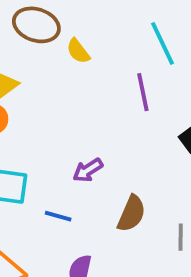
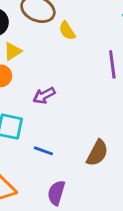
purple arrow: (88, 170) -> (44, 95), moved

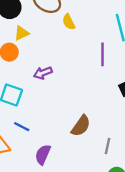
blue line: (43, 151) -> (22, 127), moved

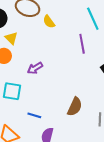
yellow triangle: (22, 33) -> (11, 38), turned -40
blue line: (22, 127) -> (34, 115), moved

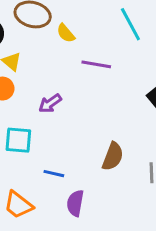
purple line: (82, 44) -> (96, 64), moved, turned -66

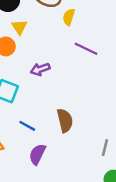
yellow semicircle: (66, 33) -> (69, 17), turned 42
brown semicircle: (113, 156) -> (65, 120), moved, turned -50

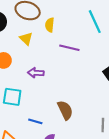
yellow triangle: (19, 27) -> (26, 39), moved
purple arrow: (40, 69) -> (36, 73), turned 35

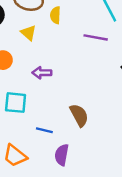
purple line: (69, 48) -> (96, 37), moved

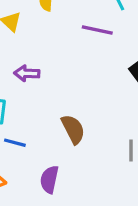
blue line: (44, 130) -> (15, 143), moved

